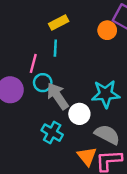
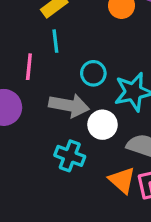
cyan circle: (43, 83) -> (93, 73), moved
gray arrow: (58, 96) -> (69, 106), turned 144

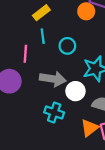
cyan circle: (93, 73) -> (67, 46), moved
orange triangle: (122, 180) -> (89, 128), turned 42

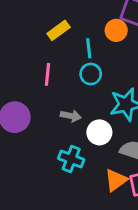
cyan line: (43, 36) -> (89, 48), moved
pink line: (25, 54) -> (48, 74), moved
gray arrow: (53, 79) -> (71, 116), size x0.6

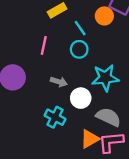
cyan line: (89, 48) -> (80, 28), turned -35

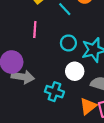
cyan circle: (79, 49) -> (68, 43), moved
gray arrow: (59, 82) -> (23, 77), moved, size x1.5

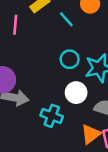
pink line: (35, 30) -> (15, 25), moved

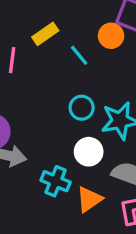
orange triangle: (91, 134) -> (89, 199), moved

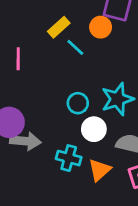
yellow rectangle: (45, 34) -> (59, 27), moved
cyan circle: (82, 108) -> (78, 103), moved

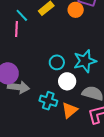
cyan line: (75, 47) -> (22, 15), moved

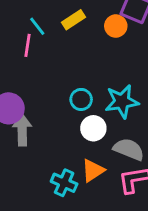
gray arrow: (18, 87) -> (22, 130), turned -105
cyan cross: (48, 101) -> (64, 183), moved

